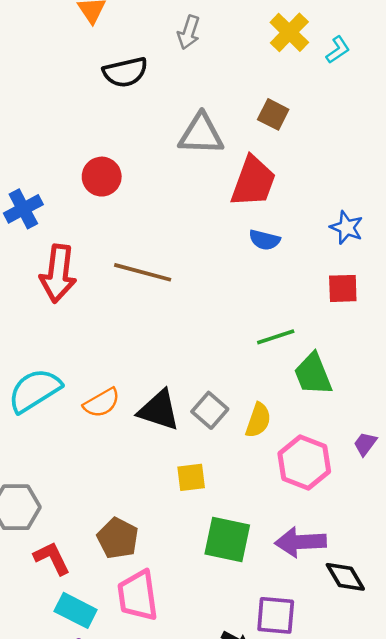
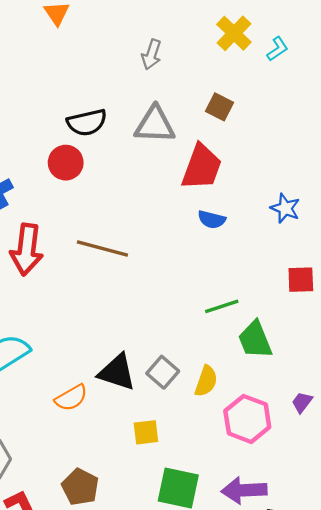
gray arrow: (189, 32) -> (151, 55), moved
black semicircle: (125, 72) -> (87, 122), moved
red square: (343, 288) -> (301, 280), moved
orange semicircle: (102, 403) -> (71, 398), moved

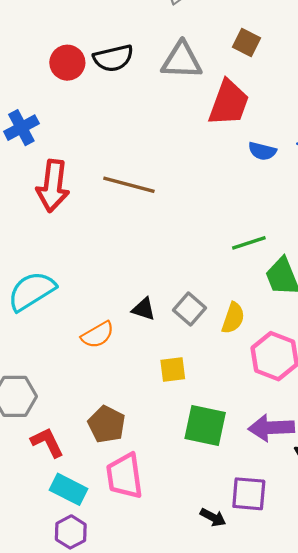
red circle: (66, 163) -> (67, 63), moved
blue semicircle: (212, 219) -> (262, 151), moved
black triangle: (117, 372) -> (144, 309), size x0.6

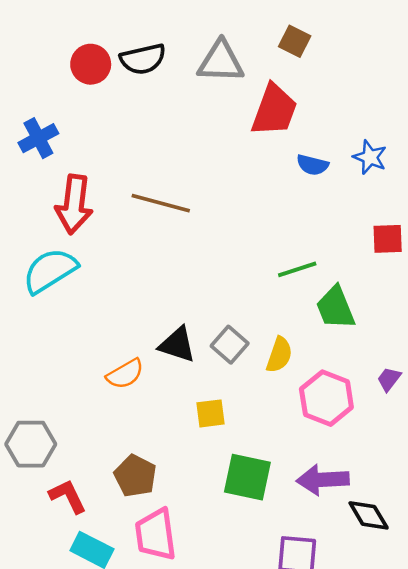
cyan semicircle: (32, 291) -> (50, 271), moved
black triangle: (144, 309) -> (177, 345), size x1.4

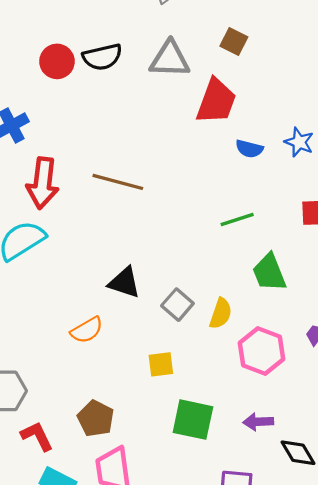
green line: (297, 269) -> (237, 219), moved
black triangle: (177, 345) -> (124, 283), moved
purple arrow: (323, 480) -> (258, 422), size x0.7

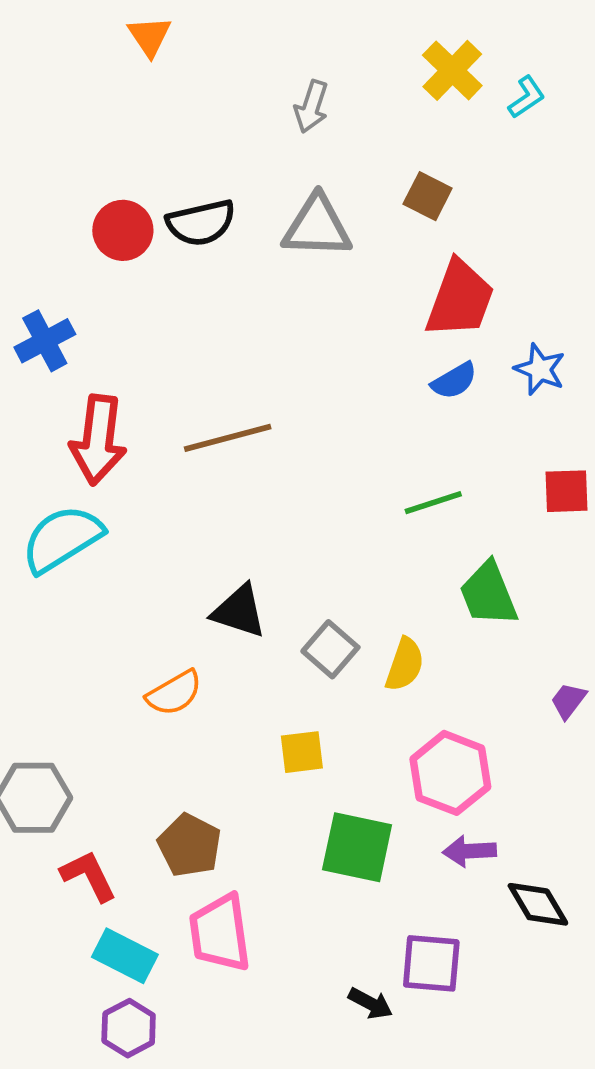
red trapezoid: (216, 101) -> (460, 299), moved
blue semicircle: (249, 149) -> (454, 381), turned -44
brown line: (118, 182) -> (228, 438), turned -30
pink hexagon: (262, 351) -> (450, 773), moved

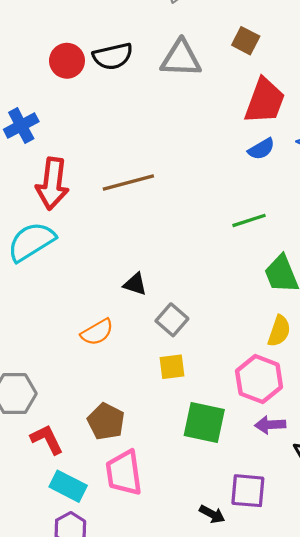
black triangle: (239, 611) -> (135, 284), size x0.7
gray square: (330, 649) -> (172, 320), moved
yellow semicircle: (405, 664) -> (279, 331), moved

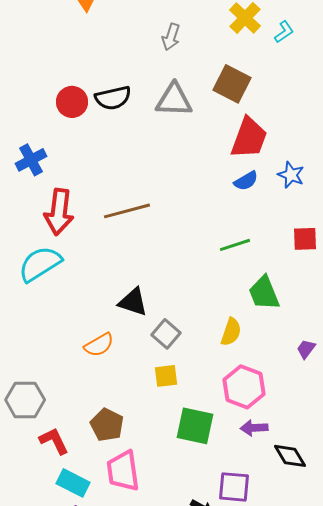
brown square: (246, 41) -> (232, 84), size x1.5
black triangle: (135, 284) -> (133, 302), size x1.4
yellow semicircle: (279, 331) -> (231, 332), moved

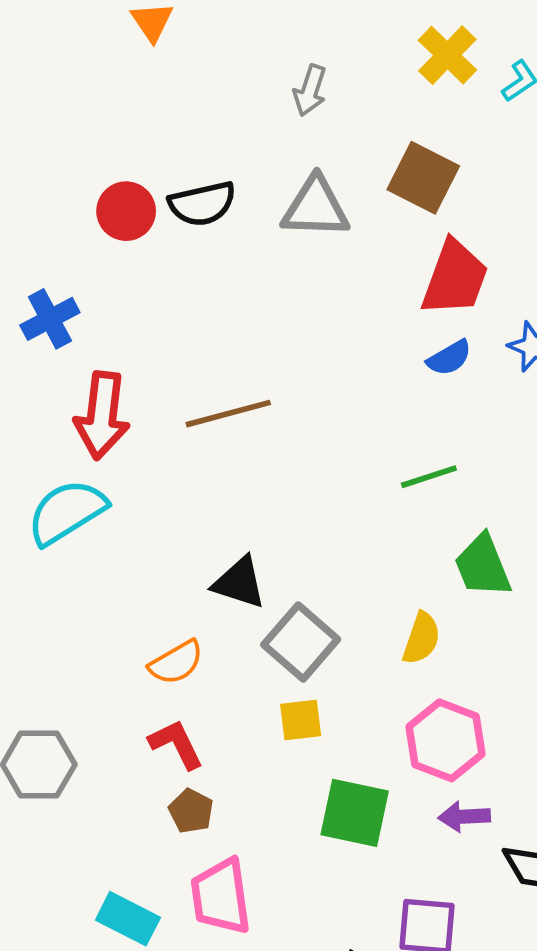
gray square: (166, 334) -> (301, 642), size x1.4
brown pentagon: (107, 425) -> (191, 811), size x0.7
red L-shape: (54, 441) -> (176, 744), moved

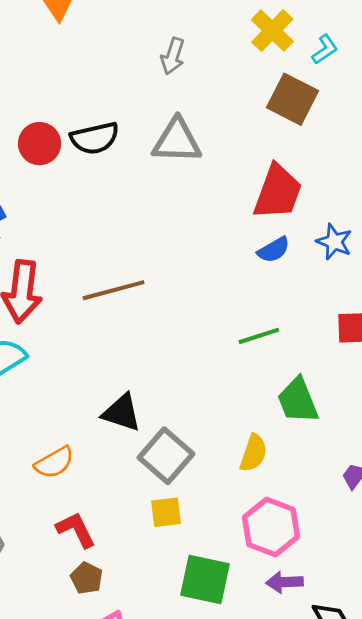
brown square: (423, 178) -> (292, 99), moved
orange semicircle: (176, 662) -> (54, 462), moved

